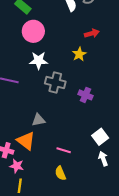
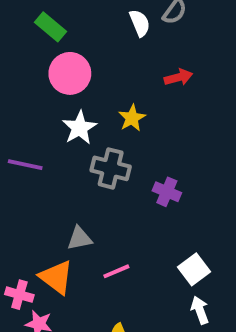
yellow star: (79, 54) -> (132, 118), moved
white star: (39, 61) -> (80, 128), turned -30
pink line: (64, 150) -> (116, 271), moved, turned -40

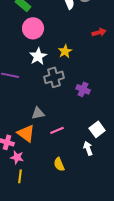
red arrow: (178, 77) -> (99, 32), moved
gray cross: (111, 168) -> (54, 77), turned -30
white arrow: (200, 310) -> (88, 148), moved

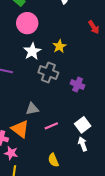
red arrow: (99, 32) -> (94, 27), turned 72
gray cross: (54, 77) -> (48, 72), turned 36
white square: (97, 129) -> (83, 125), moved

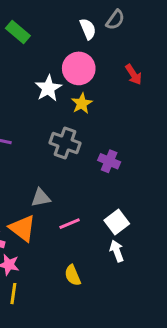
pink circle: (27, 23) -> (79, 68), moved
white star: (32, 51) -> (48, 88), moved

